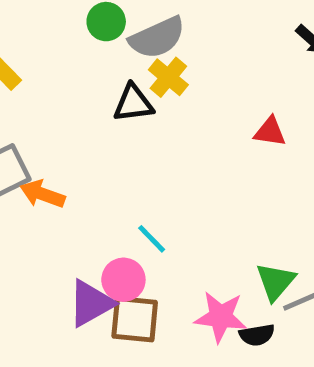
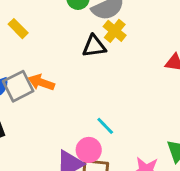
orange arrow: (42, 194) -> (41, 82), moved

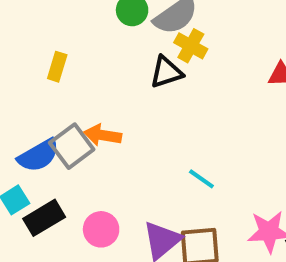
yellow rectangle: (18, 29) -> (57, 67), turned 72
pink circle: (89, 150) -> (101, 229), moved

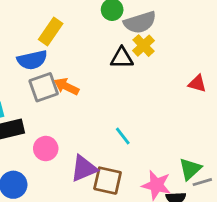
yellow rectangle: (57, 67) -> (51, 32), size x1.4
blue semicircle: (38, 155) -> (32, 60), moved

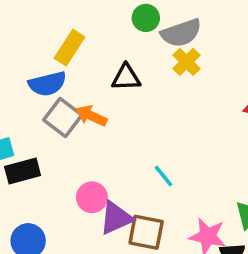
black triangle: (122, 58) -> (126, 78), moved
gray square: (44, 87) -> (63, 118), turned -32
pink circle: (46, 149) -> (92, 197), moved

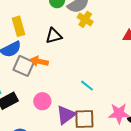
yellow rectangle: (70, 48) -> (18, 26), turned -36
pink circle: (92, 197) -> (42, 101), moved

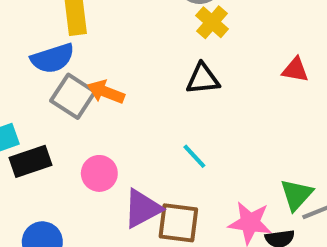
black triangle: (54, 36) -> (203, 79), moved

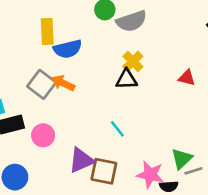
yellow cross: (212, 22) -> (133, 61), moved
blue semicircle: (53, 58) -> (68, 49), moved
pink circle: (99, 173) -> (43, 135), moved

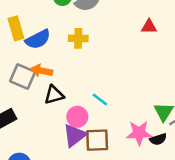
yellow cross: (133, 61) -> (78, 38), moved, turned -30
red triangle: (187, 78) -> (149, 27), moved
black triangle: (127, 79) -> (54, 95), moved
pink circle: (43, 135) -> (77, 117), moved

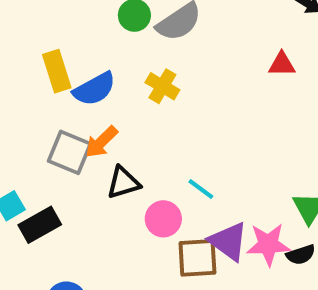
yellow cross: (78, 38) -> (162, 86), turned 30
orange arrow: (42, 71) -> (101, 142), turned -55
purple triangle: (75, 135) -> (228, 241), moved, turned -45

